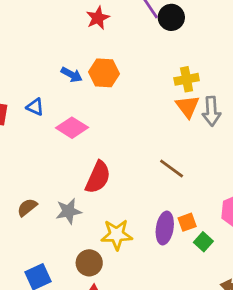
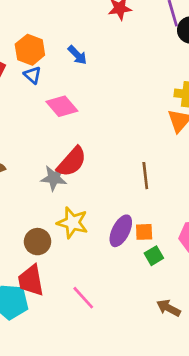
orange hexagon: (104, 73) -> (30, 50), moved
brown line: (172, 169) -> (145, 176), turned 30
gray star: (68, 211) -> (54, 178), moved

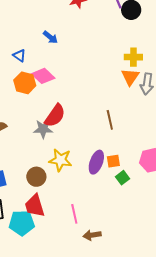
orange hexagon: (30, 50) -> (25, 83), moved
pink line: (83, 298) -> (74, 214), turned 36
brown arrow: (169, 308) -> (92, 235), moved, turned -30

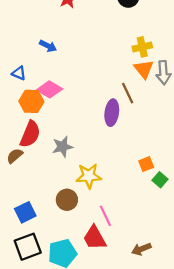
red semicircle: (55, 116) -> (30, 134), moved
brown line: (110, 120) -> (128, 93), moved
purple ellipse: (96, 162) -> (112, 113), moved
red trapezoid: (35, 206) -> (95, 238), moved
pink line: (74, 214) -> (105, 216), moved

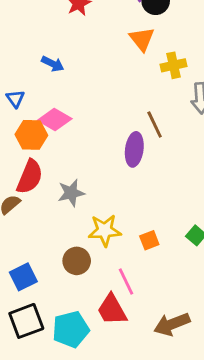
orange triangle: (144, 69) -> (142, 39), moved
blue triangle: (19, 73) -> (15, 99), turned 32
orange square: (146, 164) -> (149, 240), moved
brown arrow: (141, 249) -> (172, 324), size x1.4

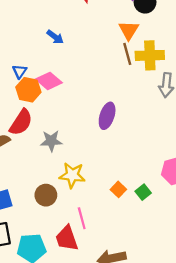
yellow cross: (174, 65) -> (150, 55), size x1.4
blue triangle: (15, 99) -> (20, 71), moved
brown line: (155, 124) -> (127, 54), moved
orange square: (149, 240) -> (118, 189), moved, turned -35

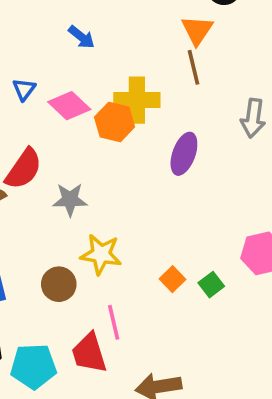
yellow cross: (150, 55) -> (137, 100), moved
orange hexagon: (28, 90) -> (115, 122), moved
purple ellipse: (107, 116) -> (184, 154), moved

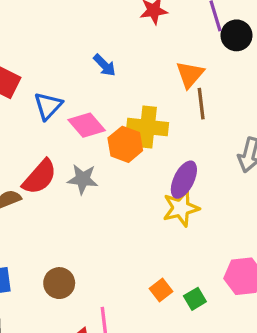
orange triangle: (197, 30) -> (190, 74), moved
blue triangle: (24, 89) -> (48, 106), size x1.4
gray star: (70, 200) -> (83, 179), moved
yellow star: (101, 254) -> (181, 208), moved, turned -30

